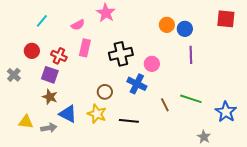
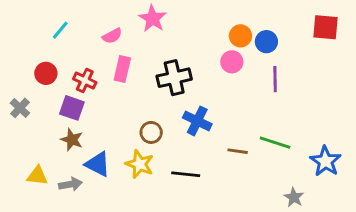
pink circle: (152, 64) -> (232, 62), moved
brown line: (165, 105) -> (238, 151), turned -56

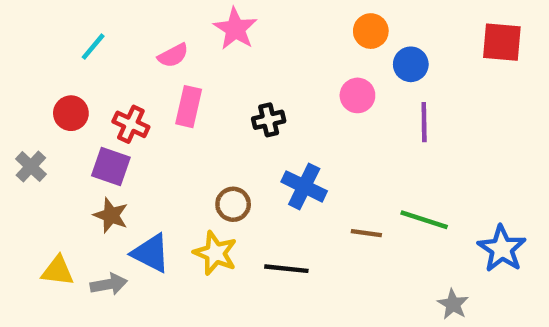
orange circle: (240, 36) -> (371, 31), moved
black cross: (174, 78) -> (269, 120), size x0.6

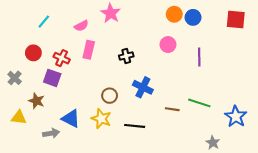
blue circle: (411, 64) -> (193, 17), moved
brown star: (111, 215) -> (37, 101), moved
yellow triangle: (58, 271) -> (19, 118), moved

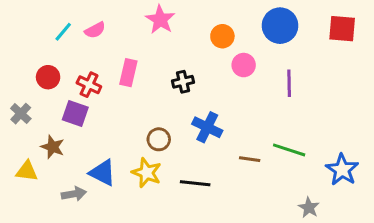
orange circle: (174, 14) -> (222, 36), moved
blue circle: (193, 17) -> (280, 26), size x1.5
pink semicircle: (81, 26) -> (95, 30), moved

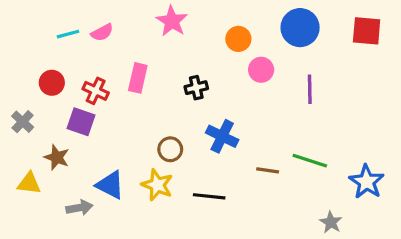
cyan line: (63, 32) -> (68, 34), turned 35

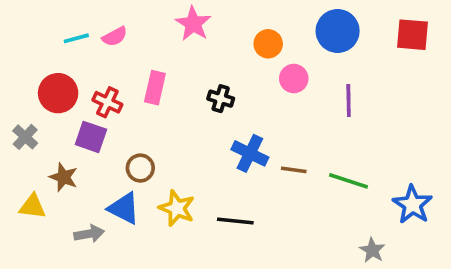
red circle: (52, 83) -> (58, 93), size x1.4
black cross: (196, 88) -> (221, 99), turned 30
brown circle: (170, 149) -> (140, 168), moved
brown line: (268, 170) -> (294, 170), moved

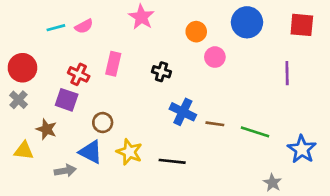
red circle: (58, 93) -> (22, 68), moved
purple line: (349, 100) -> (287, 73), moved

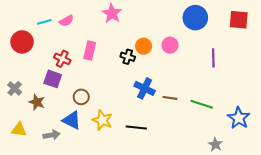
orange circle: (196, 32) -> (144, 46), moved
red circle: (22, 68) -> (22, 42), moved
purple line: (287, 73) -> (213, 58), moved
gray cross: (18, 100) -> (15, 88), moved
yellow triangle: (24, 151) -> (19, 130), moved

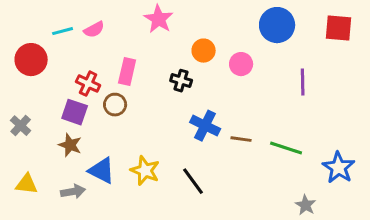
orange circle: (144, 46) -> (204, 51), moved
brown circle: (81, 97) -> (115, 105), moved
brown star: (37, 102) -> (70, 145), moved
black line: (136, 128) -> (193, 181), turned 48

